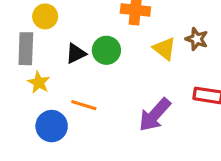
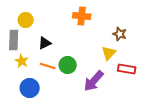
yellow triangle: (164, 49) -> (109, 53), moved, turned 35
green circle: (106, 50) -> (68, 65), moved
orange line: (84, 105) -> (48, 66), moved

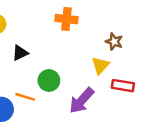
orange line: (48, 66) -> (25, 97), moved

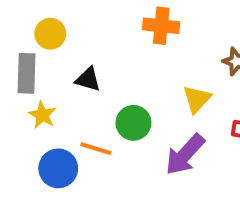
black triangle: (20, 53) -> (88, 79), turned 42
yellow triangle: (100, 65) -> (197, 99), moved

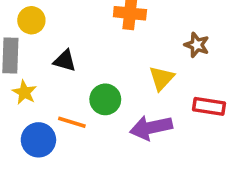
purple arrow: (185, 155) -> (151, 128), turned 36

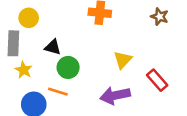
brown star: (197, 45) -> (160, 17), moved
green circle: (105, 99) -> (68, 67), moved
red rectangle: (209, 106) -> (157, 80), turned 40

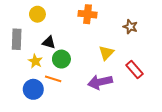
brown star: (160, 17) -> (130, 27), moved
yellow circle: (29, 18) -> (37, 14), moved
yellow star: (24, 70) -> (35, 61), moved

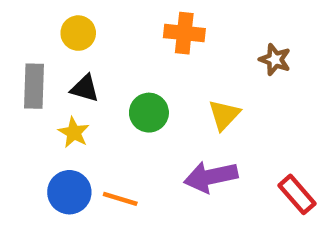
black triangle: (49, 42) -> (85, 88), moved
green circle: (61, 59) -> (149, 113), moved
red rectangle: (134, 69) -> (297, 194), moved
orange line: (53, 79) -> (120, 199), moved

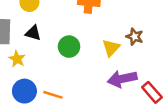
brown star: (275, 60) -> (135, 37), moved
yellow star: (74, 133) -> (17, 59), moved
purple arrow: (211, 177) -> (122, 79), moved

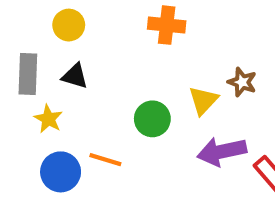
green circle: (69, 47) -> (152, 119), moved
orange line: (53, 95) -> (105, 160), moved

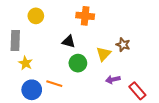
black triangle: (75, 76) -> (69, 42), moved
purple arrow: (222, 151) -> (113, 80), size x0.6

